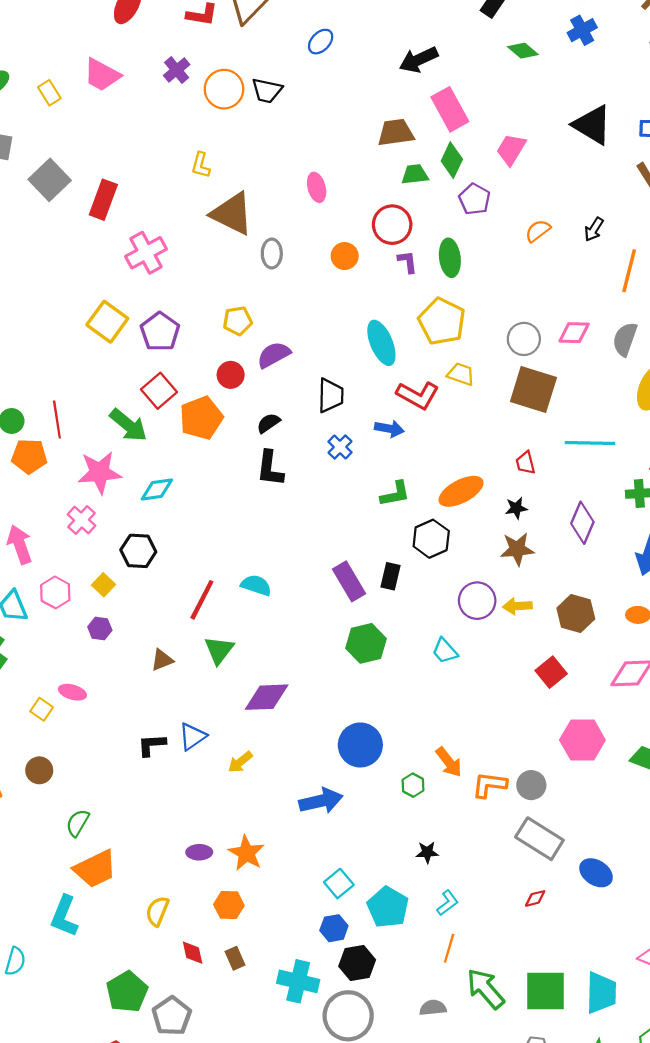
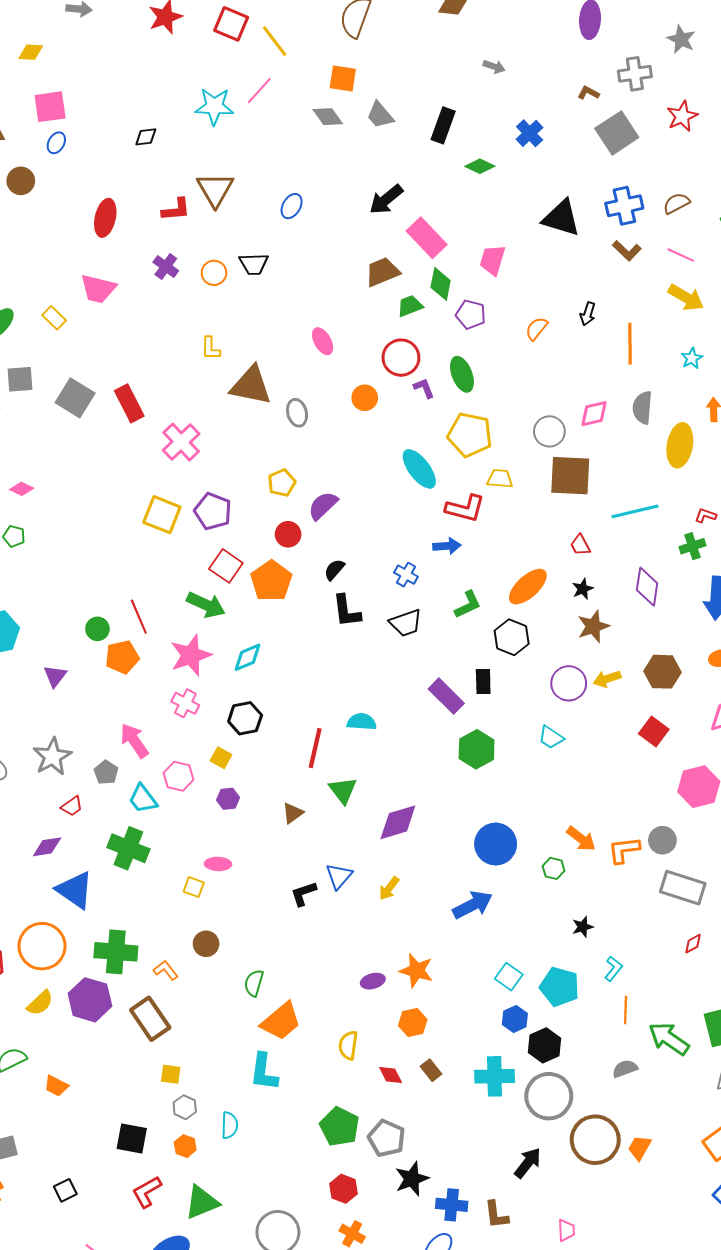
orange circle: (224, 89) -> (214, 273), size x0.7
red rectangle: (103, 200) -> (129, 403), turned -33
black trapezoid: (331, 395) -> (406, 623), moved, turned 84

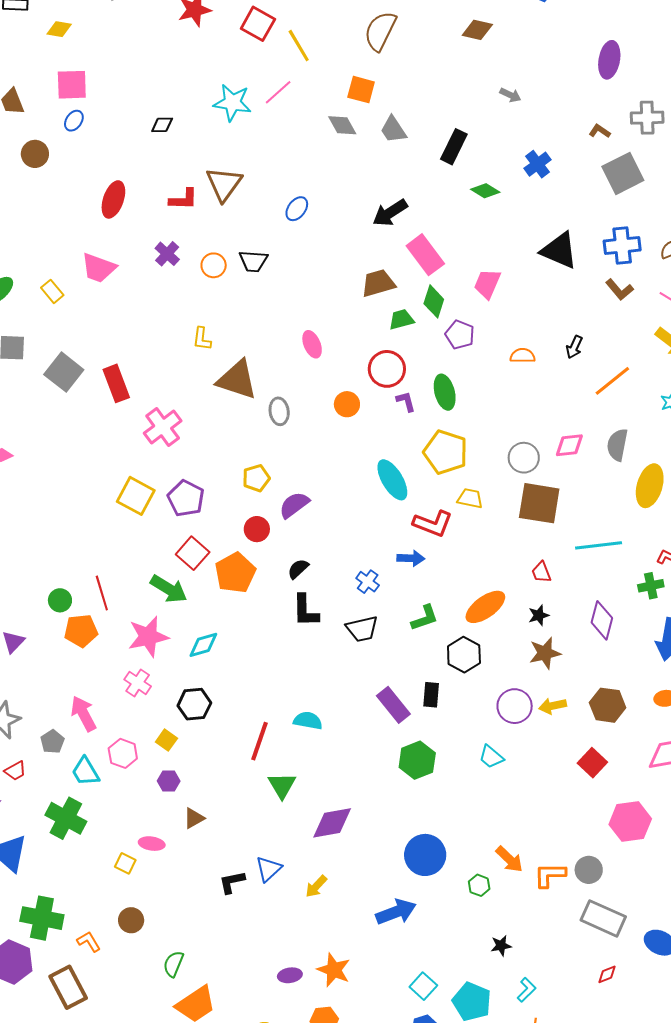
orange semicircle: (536, 329) -> (523, 356), turned 45
orange line: (630, 344) -> (612, 381), turned 45
brown triangle: (293, 813) -> (194, 818), moved

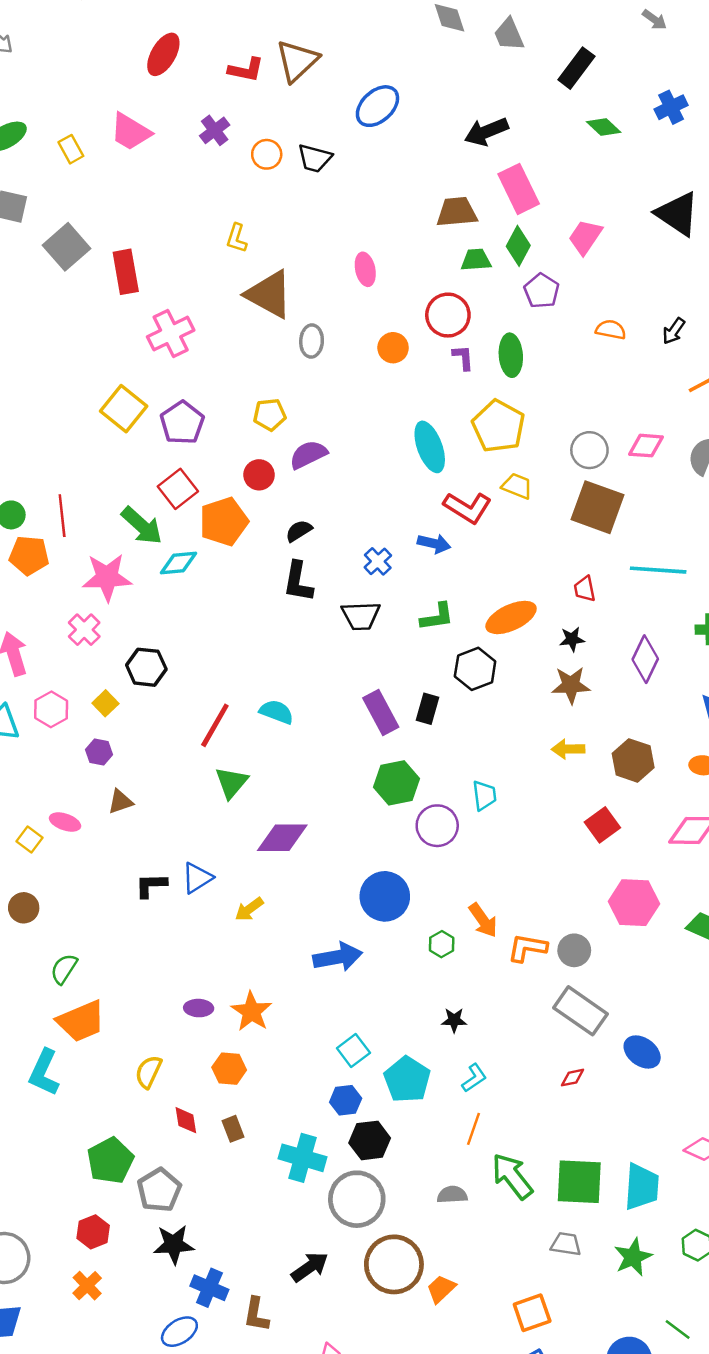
blue ellipse: (297, 209) -> (377, 106), size x1.5
cyan diamond: (203, 645) -> (178, 563), moved
purple circle: (515, 706) -> (437, 826), moved
cyan trapezoid: (491, 757) -> (484, 795), turned -148

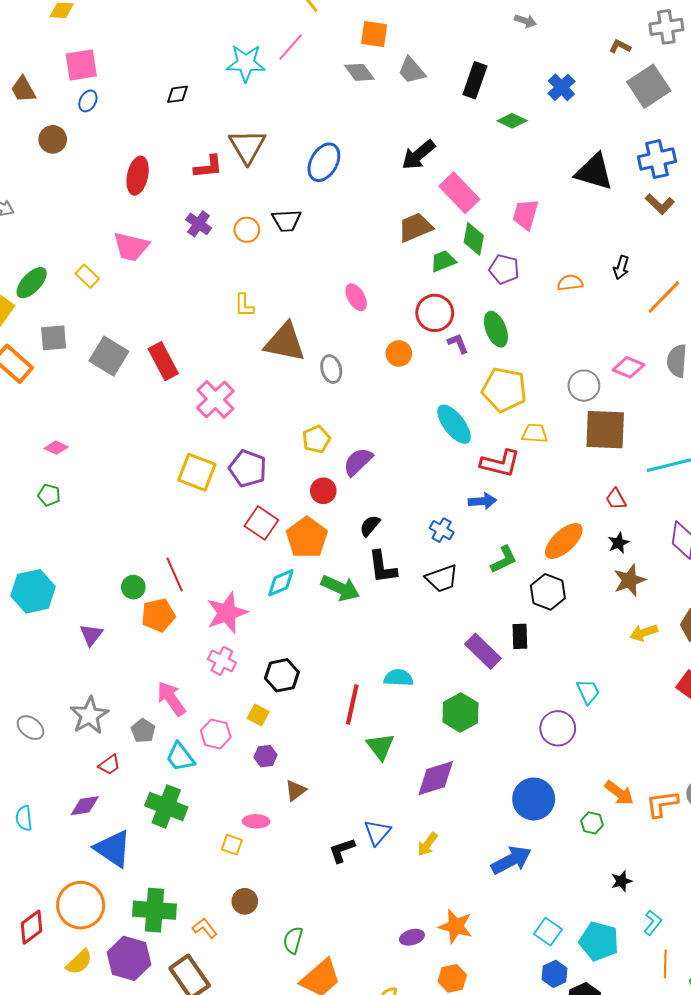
pink diamond: (646, 446) -> (628, 367), turned 36
green arrow: (142, 526) -> (340, 588), moved
green hexagon: (397, 783) -> (461, 712), moved

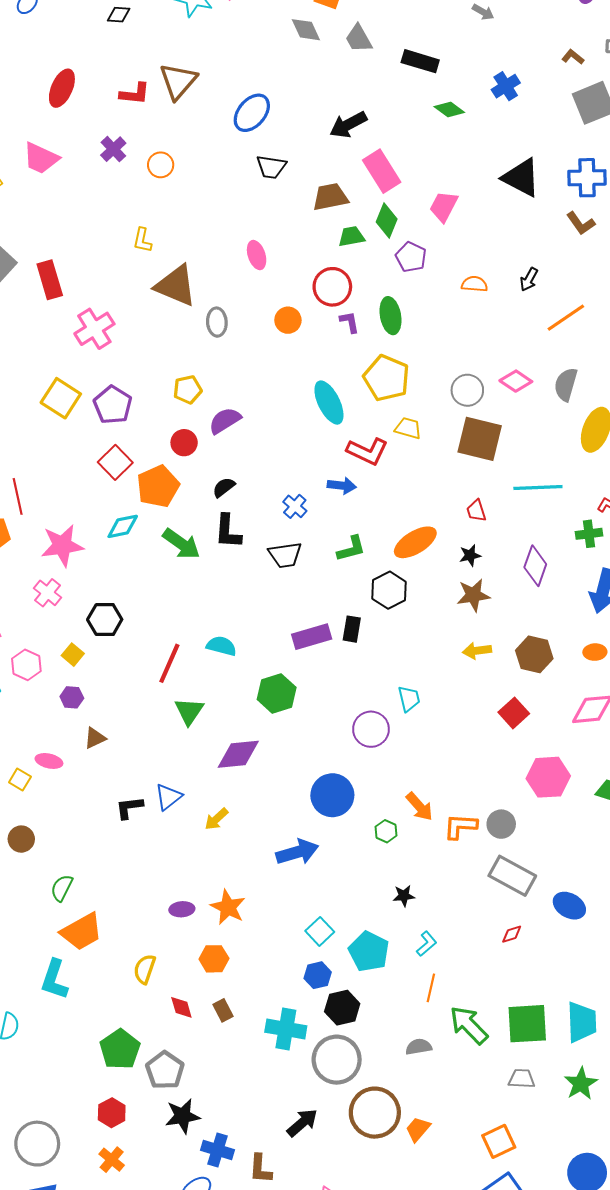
black rectangle: (475, 80) -> (420, 61), turned 76
black trapezoid: (287, 221) -> (271, 167), moved
purple rectangle: (483, 651) -> (312, 637), turned -72

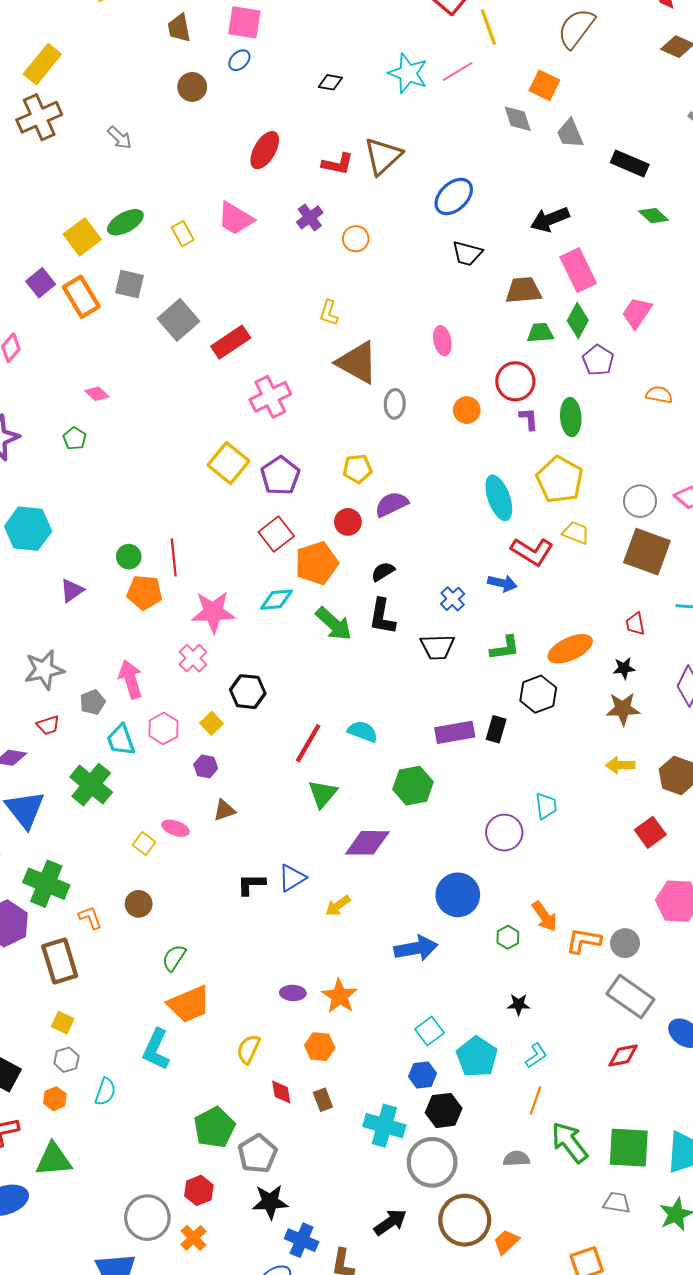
red rectangle: (50, 280) -> (231, 342), turned 66
red diamond: (512, 934) -> (623, 1056), size x1.4
gray circle: (37, 1144) -> (147, 1218), moved

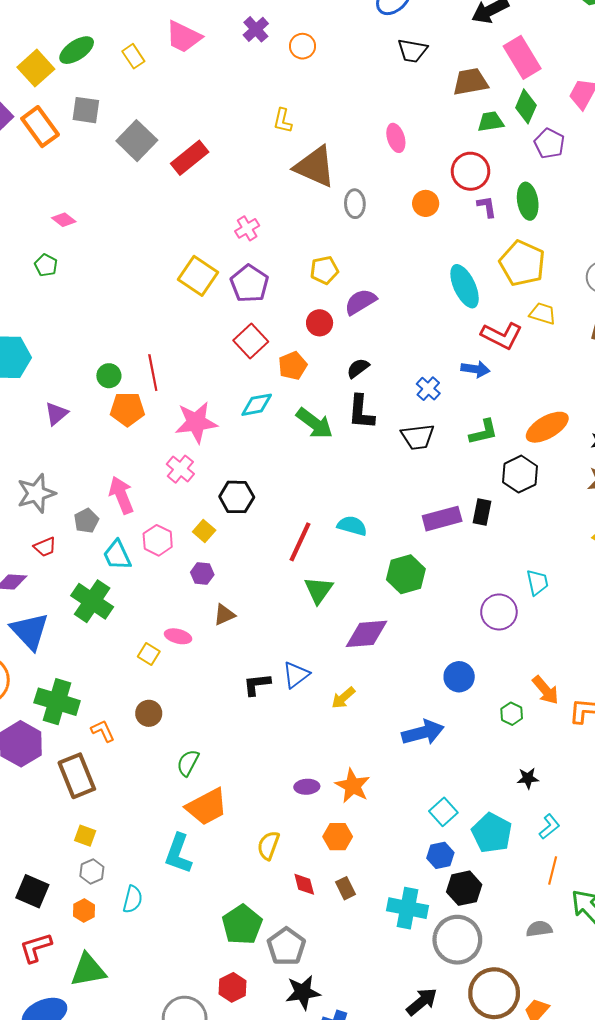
pink cross: (270, 397) -> (247, 228), moved, size x0.6
orange pentagon: (317, 563) -> (293, 366), size x0.7
blue circle: (458, 895) -> (459, 677), size x0.7

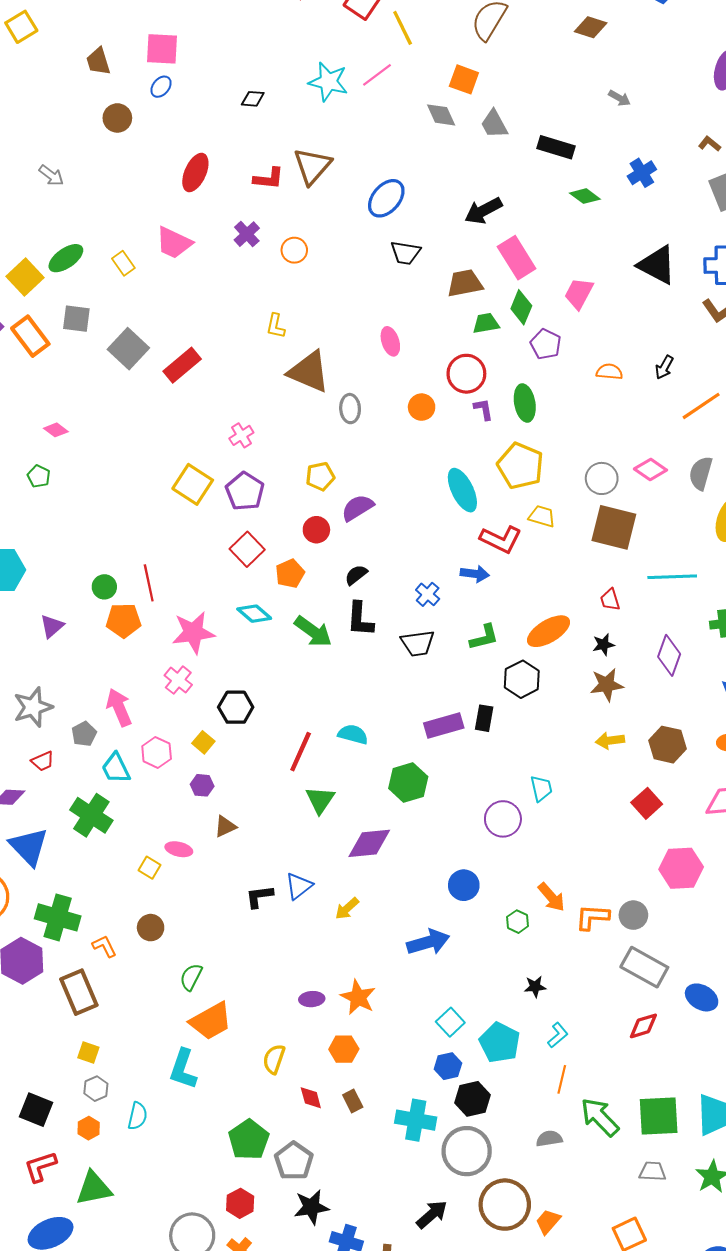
cyan diamond: (257, 405) -> (254, 614), turned 52

